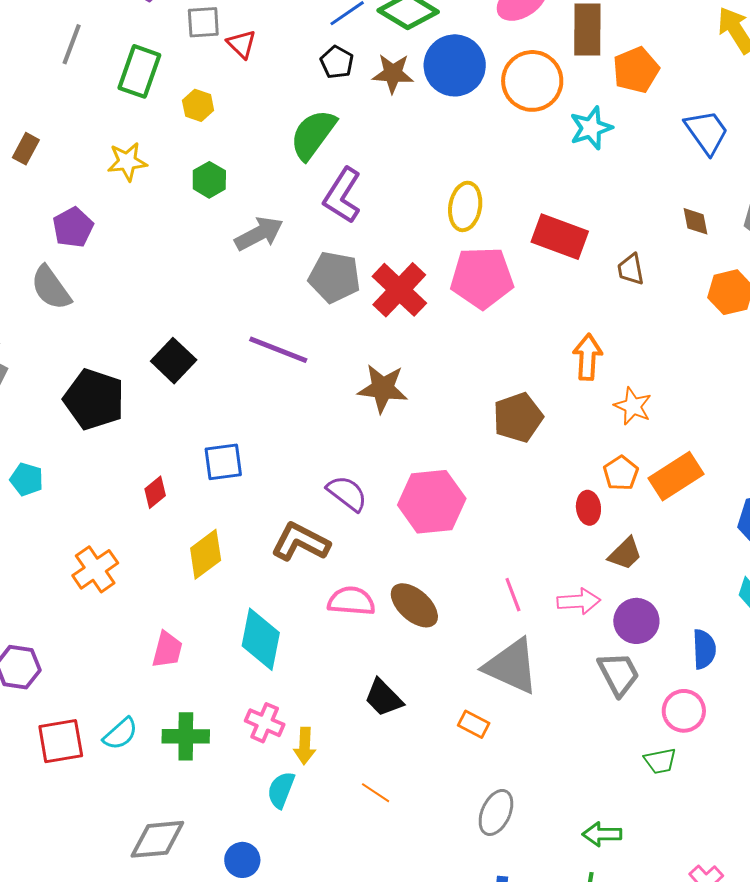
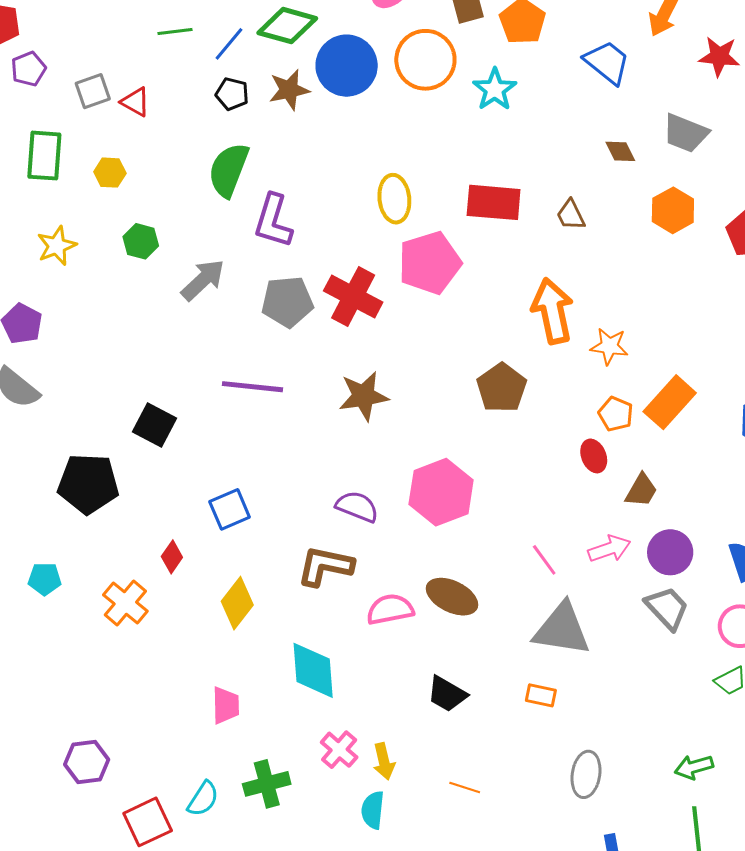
orange arrow: (587, 357) -> (552, 311), size x1.4
orange cross: (95, 569) -> (125, 603), moved
pink cross: (265, 723) -> (339, 750), turned 33

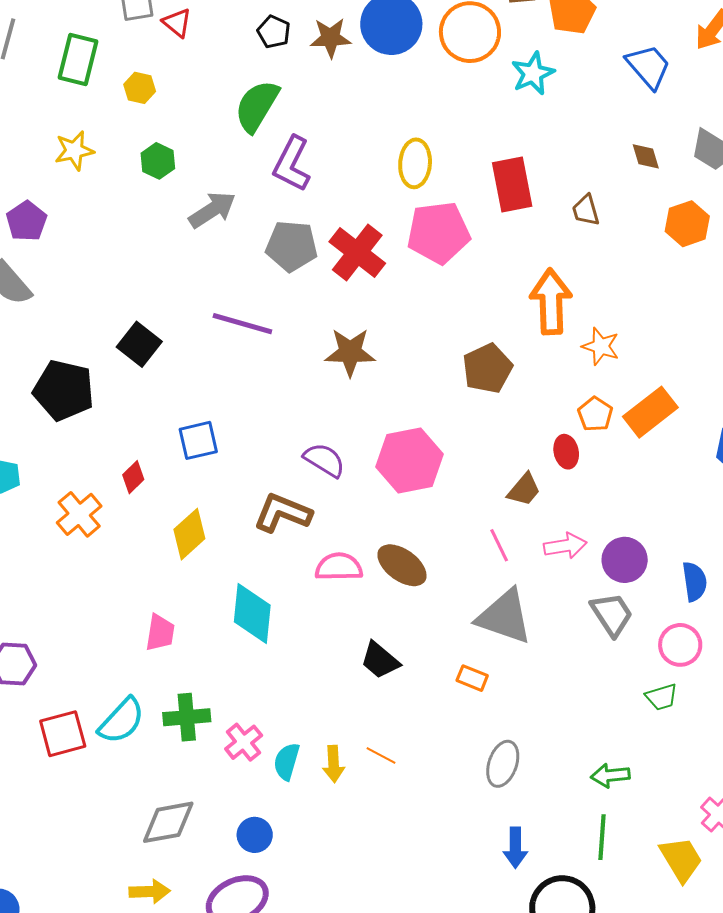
red rectangle: (494, 202) -> (512, 184), turned 64
brown trapezoid: (641, 490) -> (524, 490), moved
pink cross: (339, 750) -> (244, 742), moved
yellow arrow: (384, 761) -> (334, 764), moved
cyan semicircle: (203, 799) -> (121, 721), size x1.4

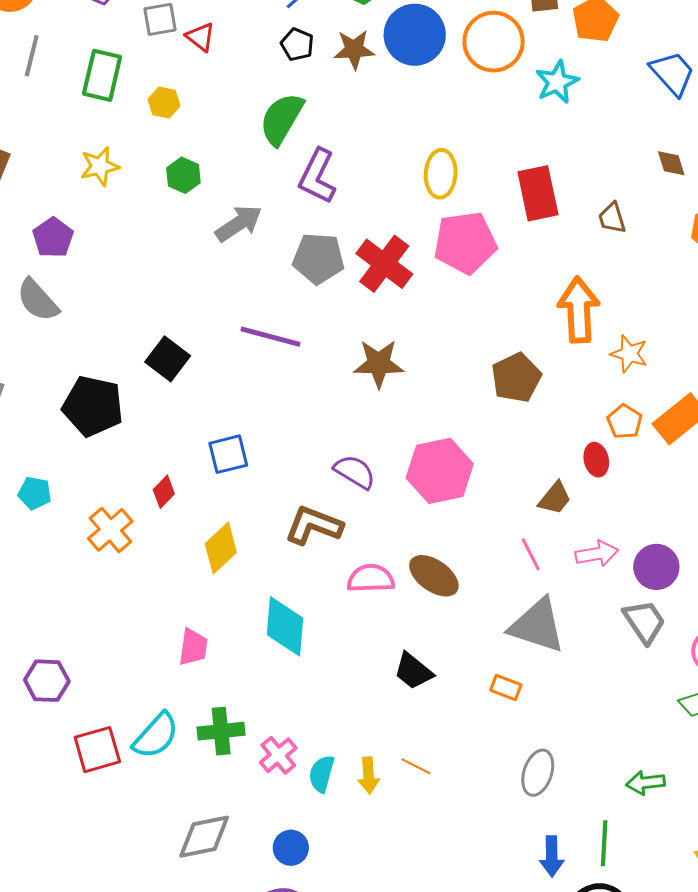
green line: (602, 837) -> (604, 843), moved

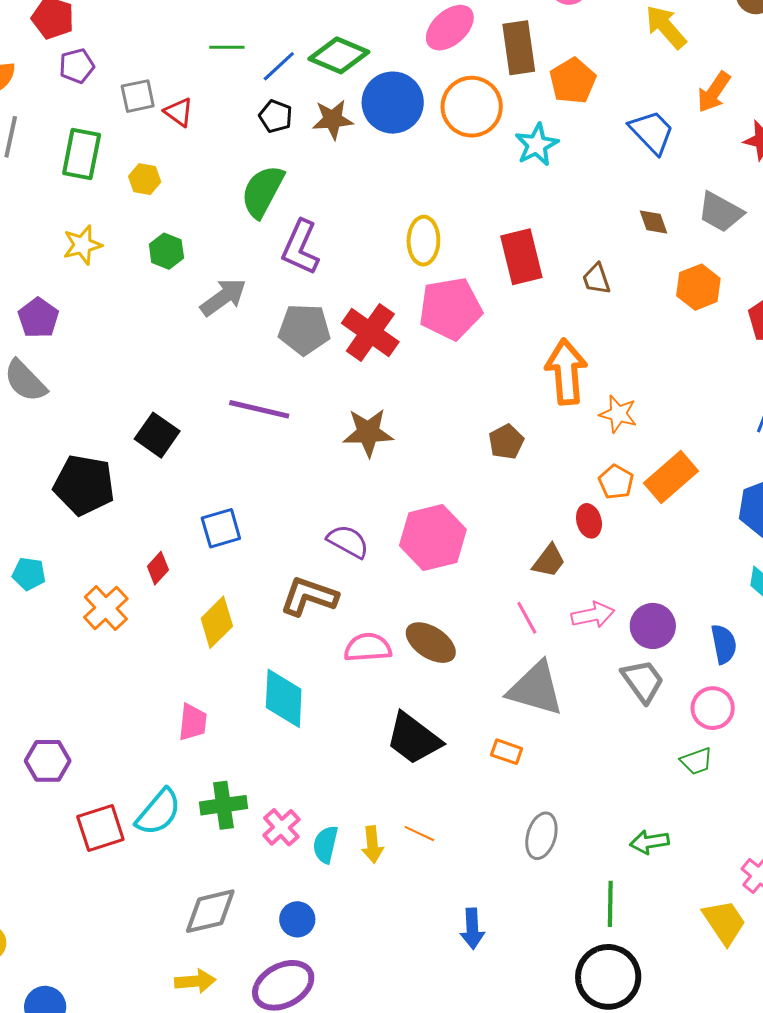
brown pentagon: (516, 378) -> (506, 442), size x0.7
black trapezoid: (413, 671) -> (414, 739), size x1.4
blue arrow: (552, 856) -> (472, 929), moved

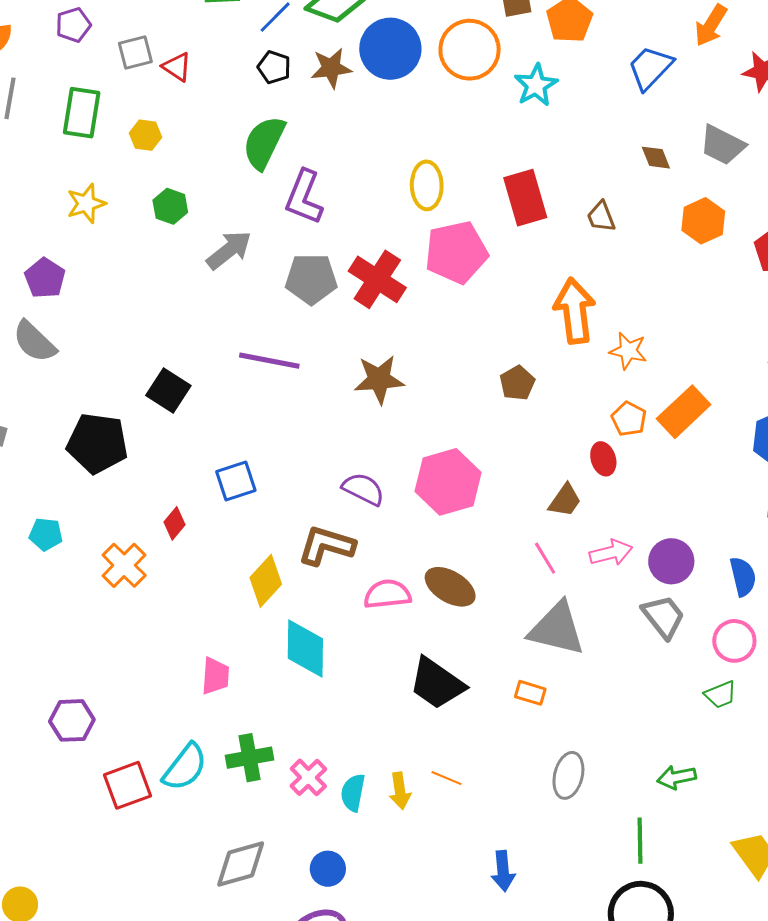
blue trapezoid: (652, 132) -> (650, 68), turned -90
yellow diamond: (217, 622) -> (266, 581), moved

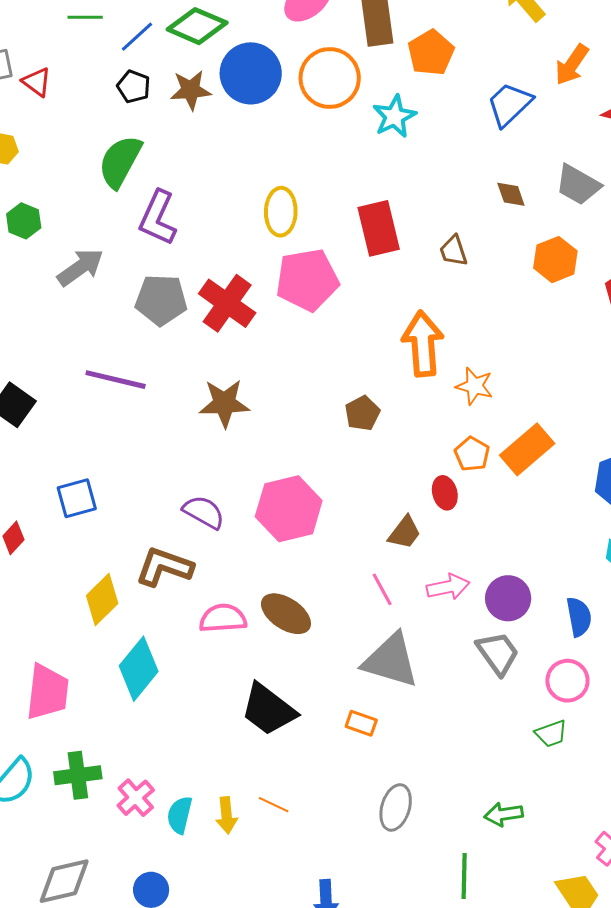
cyan diamond: (305, 648) -> (139, 669), turned 36
pink trapezoid: (215, 676) -> (47, 692), size x1.5

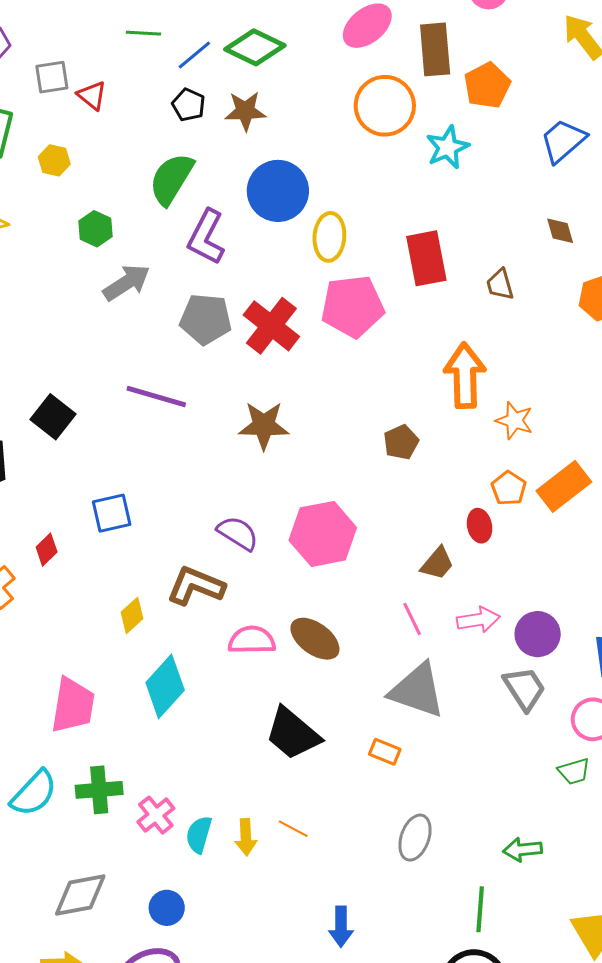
blue circle: (251, 73) -> (278, 191), moved
green hexagon: (24, 221) -> (96, 229), moved
yellow diamond: (102, 599) -> (132, 615), size x0.7

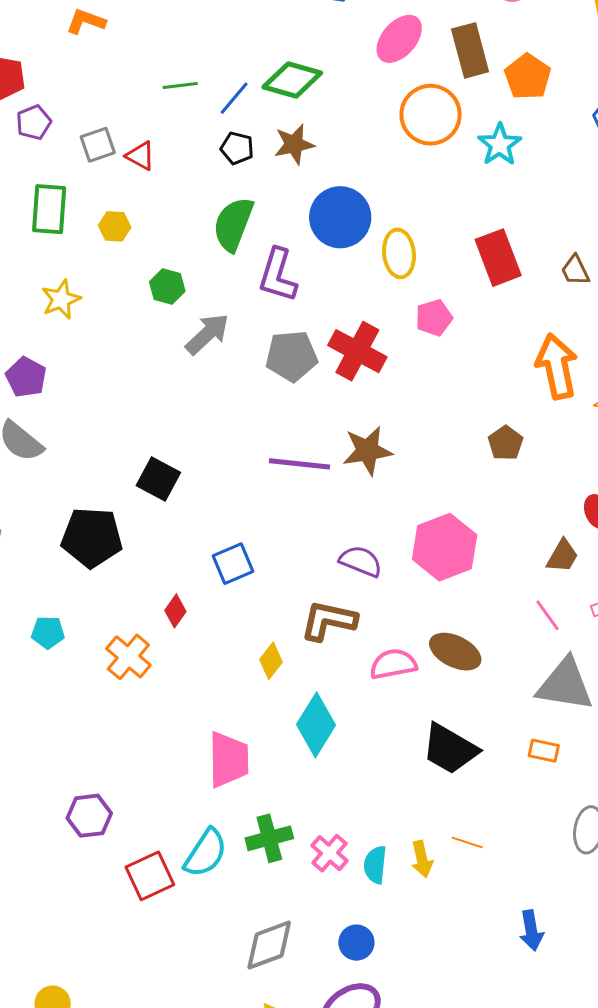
pink pentagon: (353, 306) -> (434, 318), size x0.6
purple line: (156, 396) -> (300, 464), moved

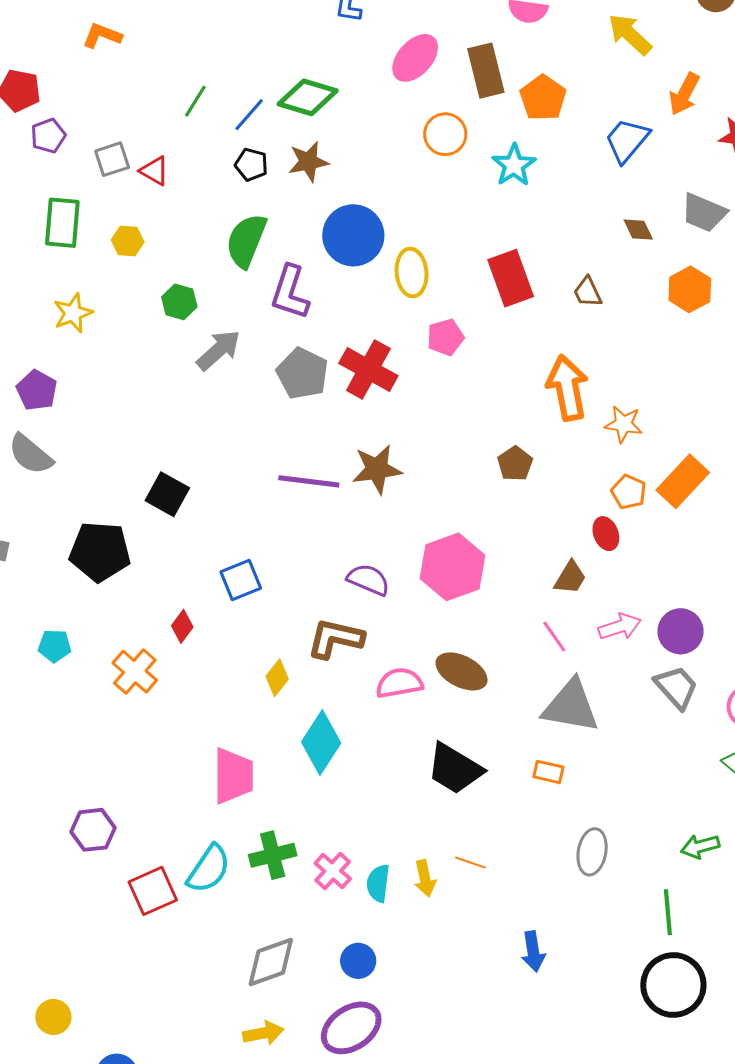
green line: (180, 86) -> (195, 101), turned -52
orange circle: (431, 115) -> (445, 134), size x0.7
gray pentagon: (292, 356) -> (302, 373), turned 30

